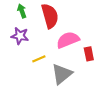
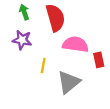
pink semicircle: (68, 40) -> (75, 44), turned 30
yellow line: (39, 59) -> (43, 65), turned -56

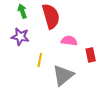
pink semicircle: (75, 44) -> (69, 41), size x0.7

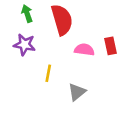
red rectangle: (91, 55) -> (111, 46), moved
gray triangle: (63, 75) -> (77, 92), size x0.7

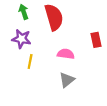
pink semicircle: (84, 50) -> (66, 54), moved
yellow line: (48, 73) -> (30, 62), moved

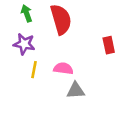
pink semicircle: (66, 54) -> (63, 68), moved
gray triangle: (67, 80) -> (76, 90), turned 35

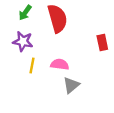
green arrow: (27, 13) -> (25, 13), turned -126
gray triangle: (76, 90) -> (71, 85), turned -36

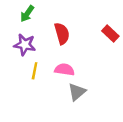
red semicircle: (57, 18) -> (62, 34), moved, size x0.7
red rectangle: (102, 43) -> (110, 34), moved, turned -35

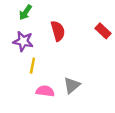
pink semicircle: (64, 70) -> (45, 91), moved

